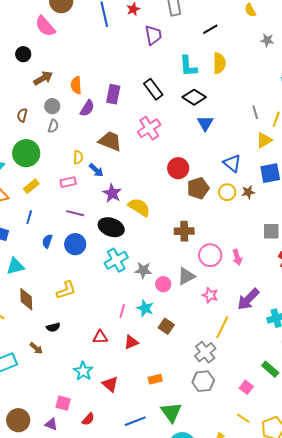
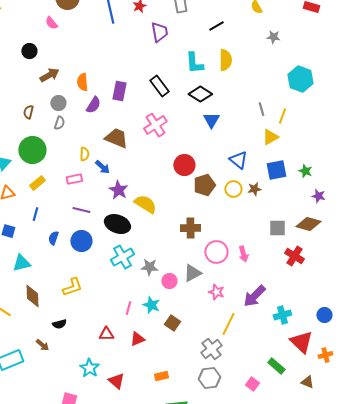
pink semicircle: (45, 26) -> (51, 23), size x0.6

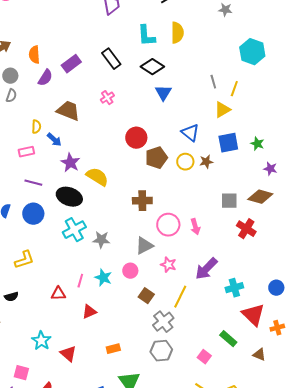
purple rectangle: (119, 91) -> (71, 64), turned 42
pink cross: (155, 125) -> (107, 98), size x0.6
pink circle: (169, 281) -> (130, 271), moved
brown square: (172, 323) -> (146, 296), moved
red triangle: (106, 334) -> (58, 294), moved

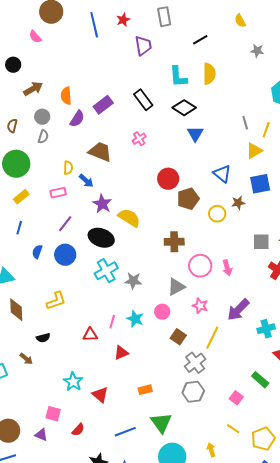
yellow circle: (185, 162) -> (217, 214), moved
purple line: (33, 183) -> (65, 224), turned -66

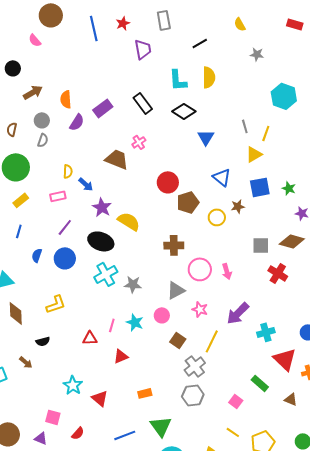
blue triangle: (195, 134) -> (206, 137), moved
brown trapezoid: (100, 152) -> (117, 159), moved

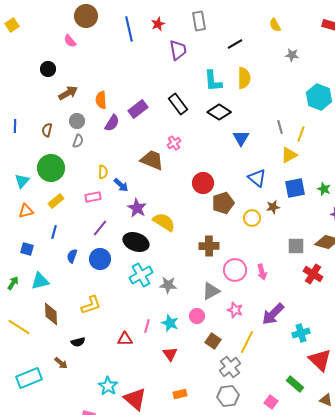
red triangle: (121, 356) -> (170, 354), moved, turned -42
red triangle: (100, 398) -> (135, 399), size x1.4

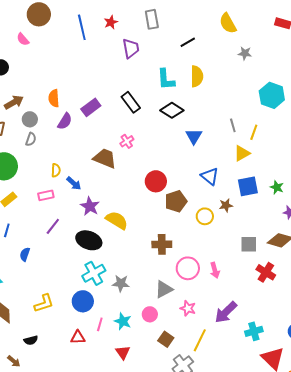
yellow semicircle: (275, 25) -> (228, 23), size x1.5
brown arrow: (68, 93) -> (14, 102), moved
blue circle: (100, 259) -> (83, 301), moved

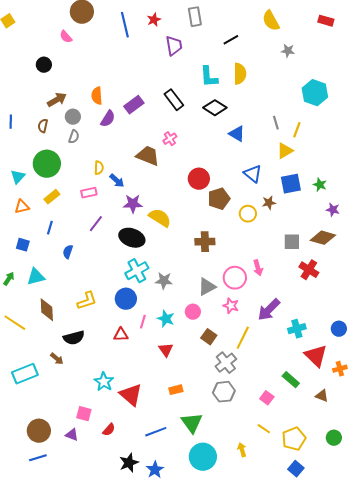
blue triangle: (194, 136) -> (237, 134), turned -30
purple star: (90, 206) -> (133, 204), turned -30
pink circle: (188, 268) -> (235, 278), moved
black semicircle: (31, 340) -> (74, 338), size x1.5

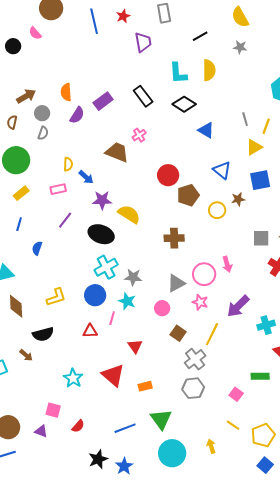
gray star: (288, 51) -> (240, 47), moved
black circle: (44, 65) -> (13, 46), moved
cyan star: (166, 319) -> (127, 301), moved
green rectangle: (291, 380) -> (260, 376), turned -42
red triangle: (131, 395) -> (113, 375), moved

